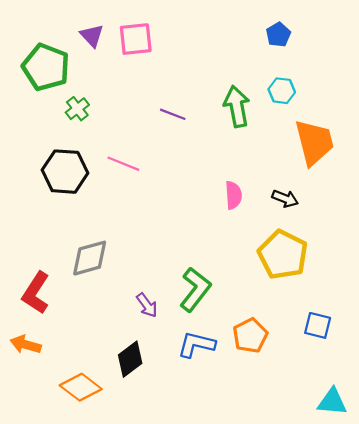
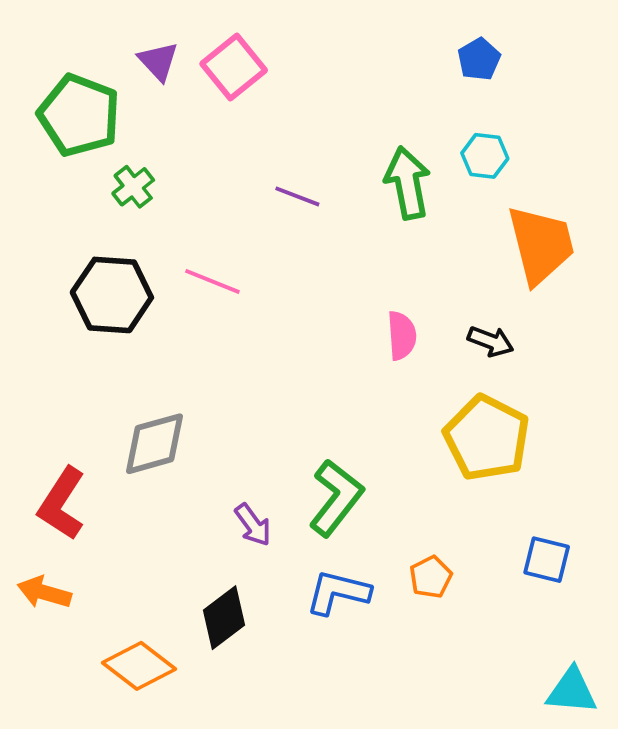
pink square: (136, 39) -> (234, 67), turned -33
orange pentagon: (250, 336) -> (431, 577), size x0.7

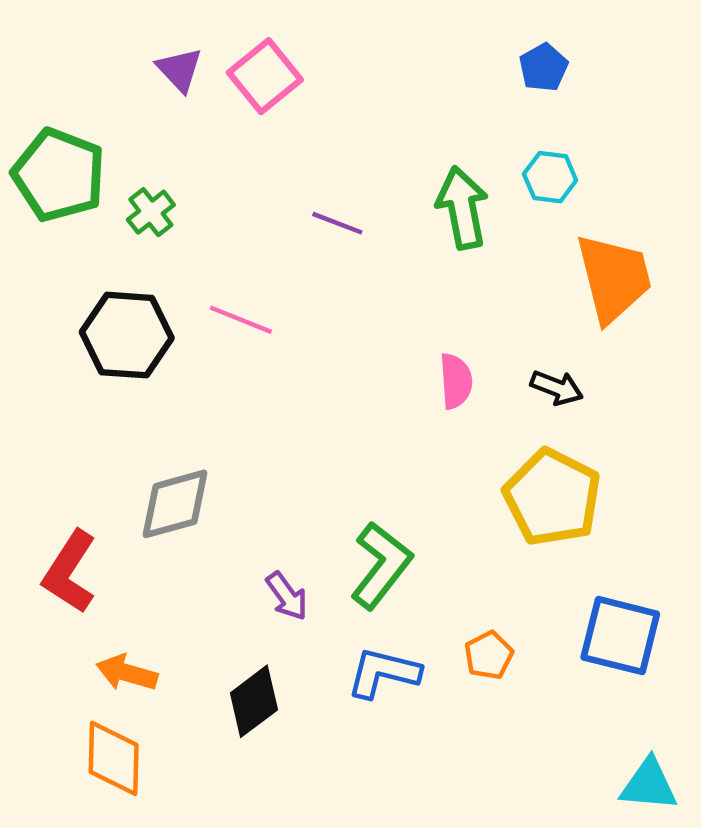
green pentagon: (79, 115) -> (59, 175), moved
blue square: (547, 560) -> (620, 636), size x1.5
orange arrow: (44, 592) -> (127, 673), moved
orange diamond: (139, 666) -> (114, 758), moved, turned 54

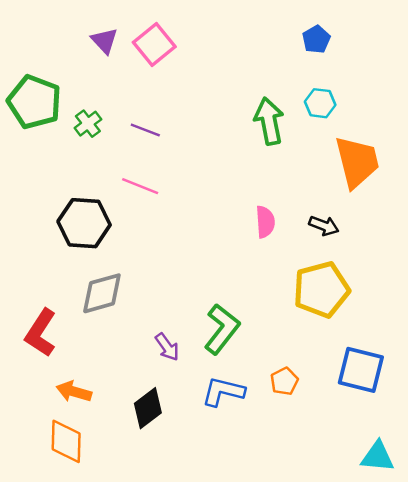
purple line: (337, 223) -> (145, 130), moved
black hexagon: (127, 335) -> (84, 223), moved
yellow pentagon: (552, 497) -> (321, 289), turned 30

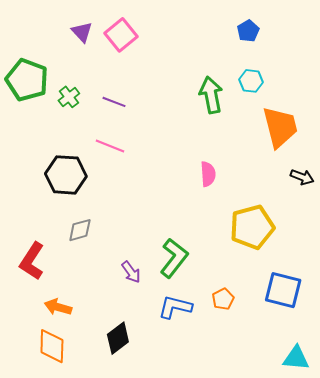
black arrow: (324, 226) -> (302, 177), moved
gray diamond: (102, 293) -> (80, 230), size x0.7
black diamond: (148, 408) -> (118, 338), moved

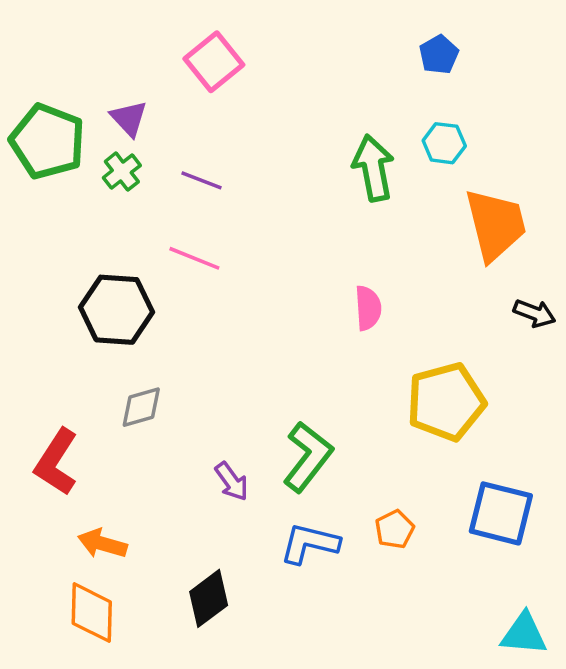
purple triangle: (82, 32) -> (129, 118), moved

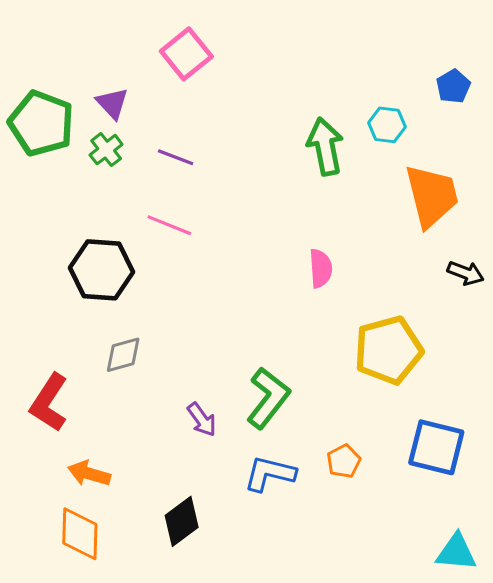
blue pentagon: (439, 55) -> (453, 86), moved

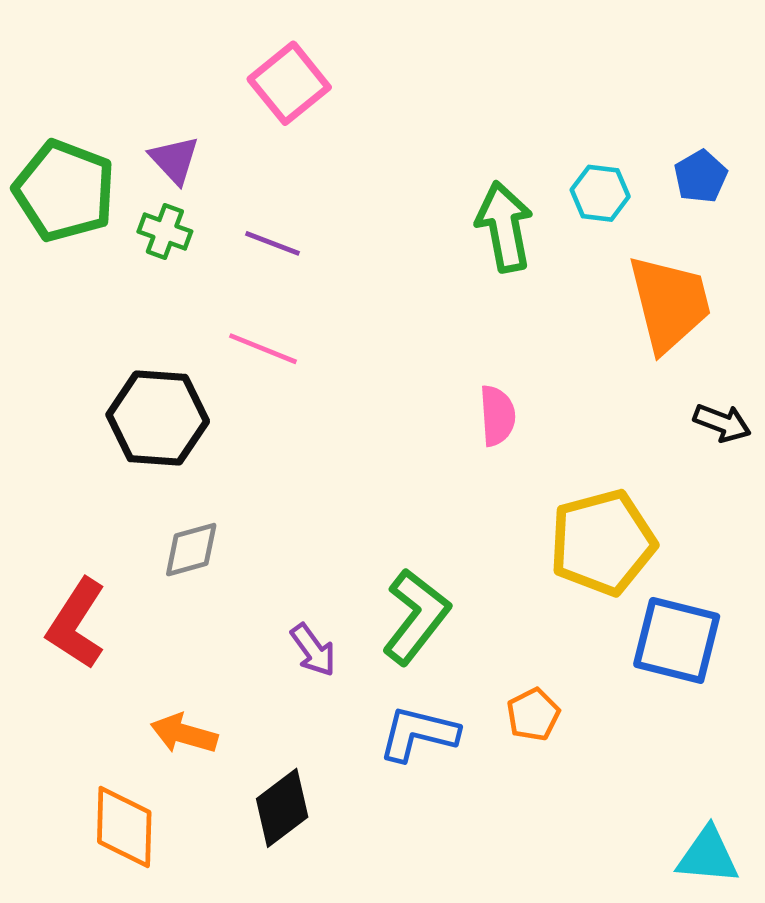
blue pentagon: (453, 86) -> (701, 176), moved
green cross: (106, 150) -> (165, 231), turned -32
blue square: (436, 447) -> (677, 640), moved
orange arrow: (89, 474) -> (184, 734), moved

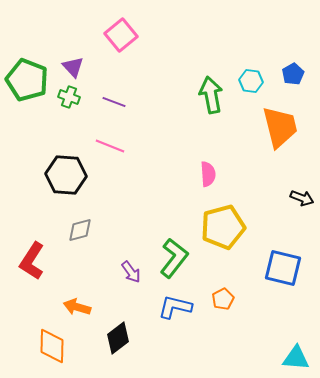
black arrow: (722, 423) -> (302, 198), moved
yellow pentagon: (603, 542) -> (223, 227), moved

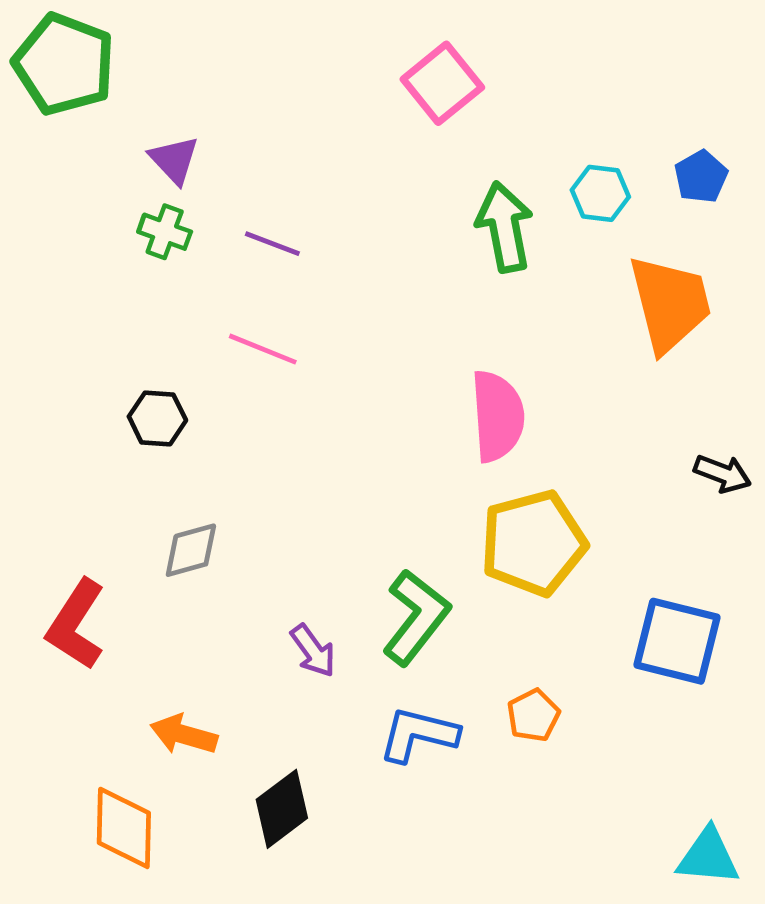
pink square: (121, 35) -> (442, 83), moved
green pentagon: (27, 80) -> (64, 64), moved
pink semicircle: (208, 174) -> (497, 416), size x1.5
black hexagon: (66, 175) -> (157, 418), size x0.6

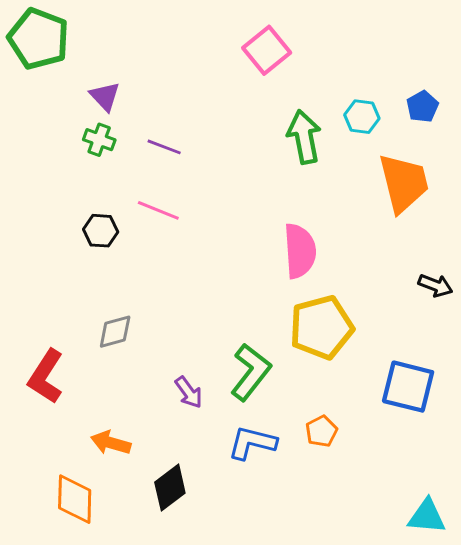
black hexagon: (157, 418) -> (101, 231), moved

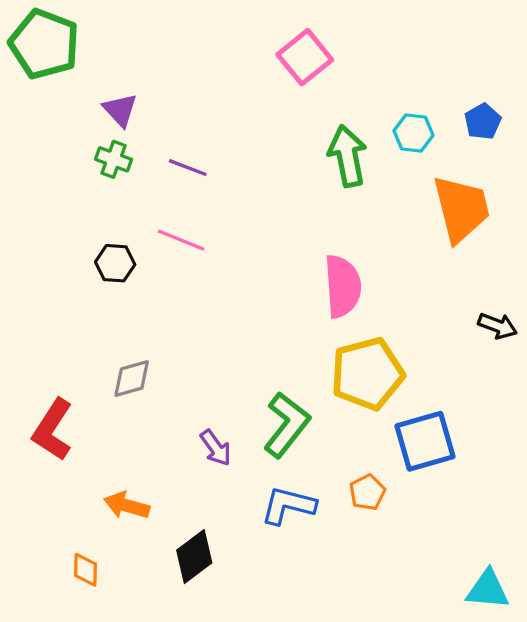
blue square: (408, 387) -> (425, 441), moved, turned -30
orange diamond: (75, 499) -> (85, 570), size x0.6

